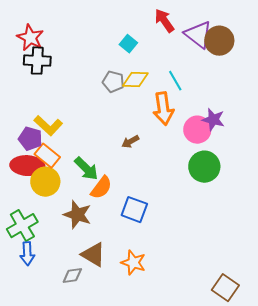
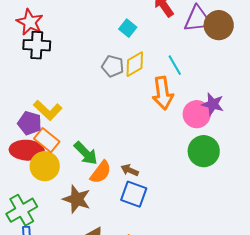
purple triangle: (198, 35) -> (198, 19), turned -44
yellow diamond: (135, 80) -> (135, 64), turned -32
brown arrow: (130, 142) -> (130, 170), moved, turned 54

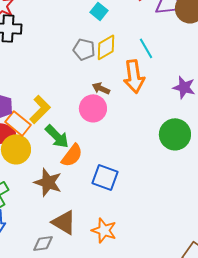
yellow L-shape: (48, 110) -> (40, 109), moved, turned -88
pink circle: (197, 114) -> (93, 108), moved
brown arrow: (130, 170) -> (101, 88), moved

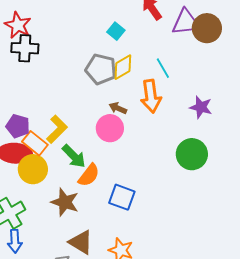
gray pentagon: (84, 49) -> (101, 69), size x1.4

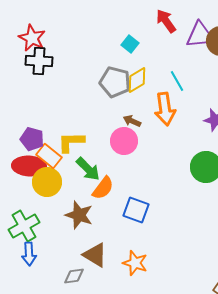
yellow L-shape: (57, 129) -> (71, 142), turned -136

